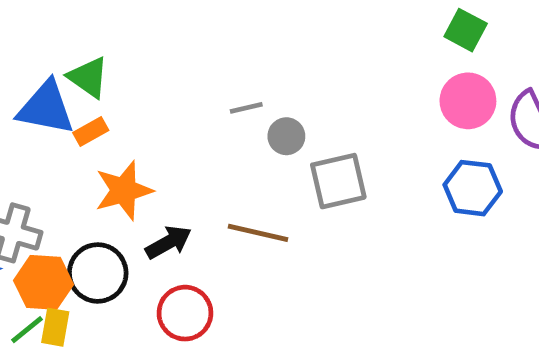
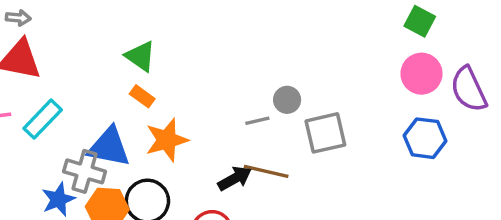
blue triangle: (46, 108) -> (109, 147), moved
gray line: (246, 108) -> (257, 121), moved
orange rectangle: (91, 131) -> (142, 96), turned 65
black arrow: (168, 242) -> (235, 178), moved

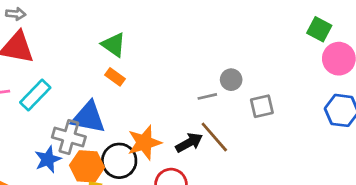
green square: (420, 21) -> (319, 29), moved
gray square: (325, 133) -> (262, 106), size x0.7
orange star: (167, 140) -> (144, 143), moved
brown line: (266, 171) -> (214, 137), turned 36

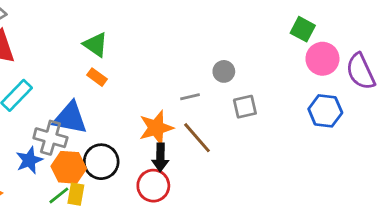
gray circle: (231, 80) -> (224, 71), moved
orange star: (144, 143) -> (156, 128), moved
black arrow: (189, 143) -> (160, 157), moved, turned 120

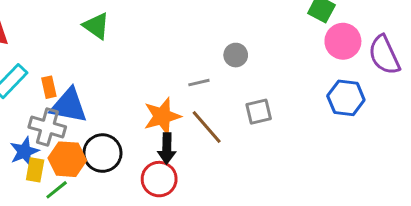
orange rectangle: (97, 77) -> (49, 87), moved, turned 42
gray square: (245, 107) -> (259, 112), moved
yellow rectangle: (76, 194) -> (35, 170), moved

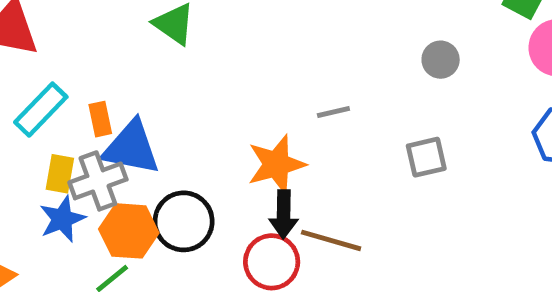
gray circle: (236, 55) -> (441, 60), moved
gray cross: (47, 127) -> (98, 181), turned -36
brown line: (207, 127) -> (331, 240), moved, turned -33
yellow rectangle: (35, 170) -> (60, 174), moved

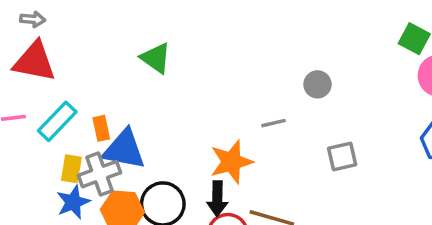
gray circle: (441, 60) -> (318, 84), moved
black arrow: (283, 214) -> (217, 199), moved

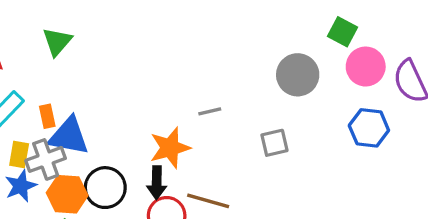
green triangle: (156, 58) -> (57, 42), moved, turned 36
gray circle: (318, 84) -> (298, 75), moved, size x1.6

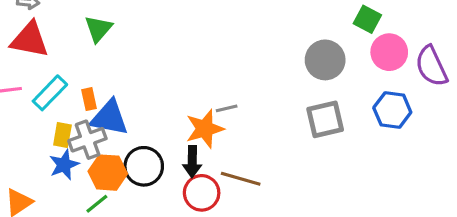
gray line: (210, 111) -> (227, 108), moved
gray square: (274, 143) -> (325, 119), moved, size x1.4

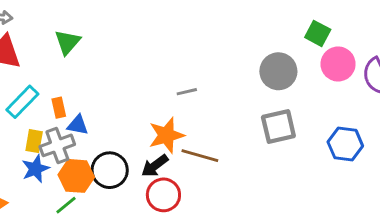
gray line: (227, 108) -> (187, 92), moved
blue hexagon: (392, 110) -> (345, 144), moved
blue triangle: (109, 118) -> (78, 125), size x0.6
black arrow: (192, 162) -> (155, 166), turned 52
brown line: (241, 179) -> (200, 156), moved

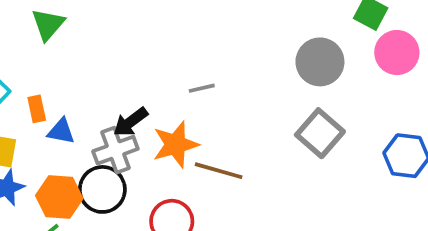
gray square: (278, 127) -> (320, 133), turned -36
gray cross: (57, 145) -> (115, 150), moved
black arrow: (155, 166) -> (130, 122), moved

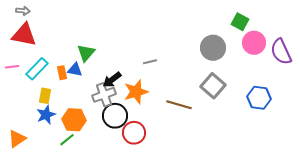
green triangle: (48, 24) -> (86, 53), moved
blue triangle: (61, 131) -> (75, 70), moved
brown line: (219, 171) -> (179, 105), moved
black circle: (102, 189) -> (115, 116), moved

